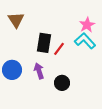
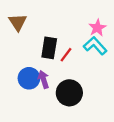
blue circle: (12, 70) -> (29, 78), moved
black circle: (62, 83) -> (69, 93), size x1.5

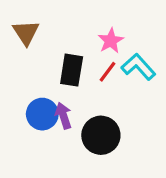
pink star: (97, 28) -> (111, 41), moved
red line: (66, 55) -> (107, 72), moved

